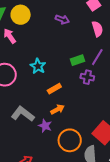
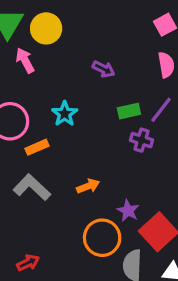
purple arrow: (62, 19) -> (104, 69), moved
orange rectangle: (54, 89) -> (37, 147), moved
purple star: (45, 126) -> (128, 211), moved

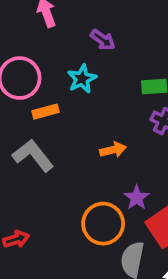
purple arrow: (104, 69) -> (103, 40), moved
orange arrow: (88, 186) -> (113, 150), moved

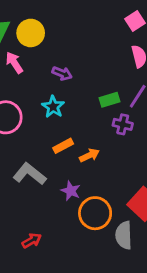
orange rectangle: (45, 112) -> (63, 146), moved
purple star: (137, 198) -> (71, 191), moved

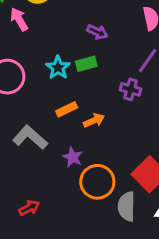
purple arrow: (62, 73) -> (97, 32), moved
green rectangle: (110, 100) -> (86, 64), moved

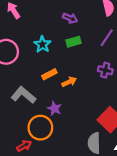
green rectangle: (86, 64) -> (73, 42), moved
purple cross: (131, 89) -> (105, 70), moved
orange circle: (97, 182) -> (40, 128), moved

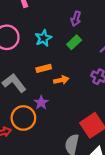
purple arrow: (70, 18) -> (76, 19), turned 72
green rectangle: (73, 42) -> (74, 42), turned -40

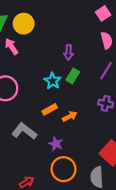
cyan star: (43, 38) -> (53, 81), moved
orange circle: (23, 118) -> (63, 169), moved

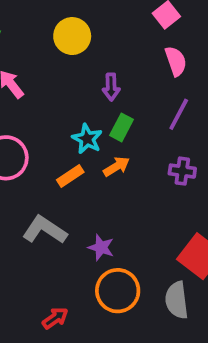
yellow circle: (24, 24) -> (72, 36), moved
orange rectangle: (50, 109) -> (70, 176), moved
orange arrow: (70, 116) -> (116, 167), moved

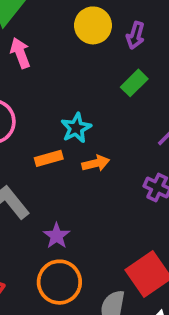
purple arrow: (111, 87) -> (135, 35), moved
green rectangle: (122, 127) -> (134, 83), moved

